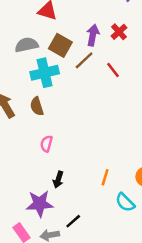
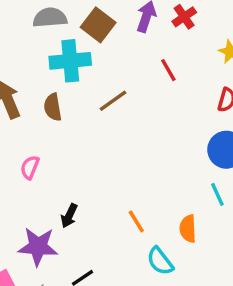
brown line: (84, 60) -> (113, 101), moved
pink semicircle: (46, 144) -> (30, 167), moved
orange line: (105, 177) -> (136, 221), turned -56

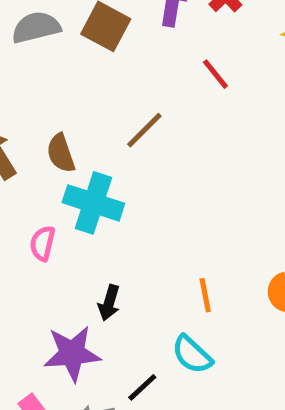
cyan cross: (70, 61) -> (93, 203), moved, turned 33
orange line: (136, 221) -> (205, 295), turned 30
cyan semicircle: (160, 261) -> (192, 355), moved

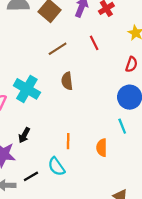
brown line: (144, 130) -> (58, 49), moved
brown semicircle: (61, 153) -> (67, 81), moved

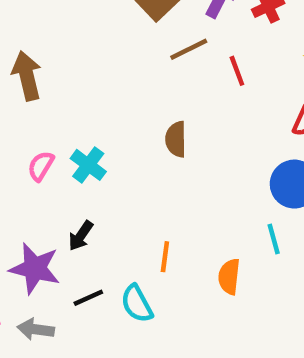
brown line: (58, 49) -> (189, 49), moved
cyan cross: (27, 89) -> (88, 165), moved, size x0.7
black line: (31, 176) -> (88, 298), moved

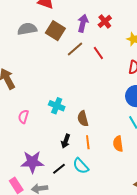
brown semicircle: (176, 139) -> (83, 119), moved
cyan cross: (88, 165) -> (57, 106), moved
black arrow: (81, 236) -> (66, 141), moved

